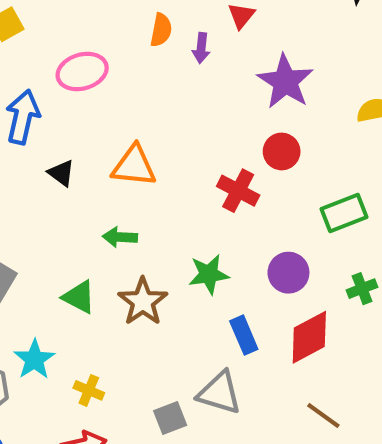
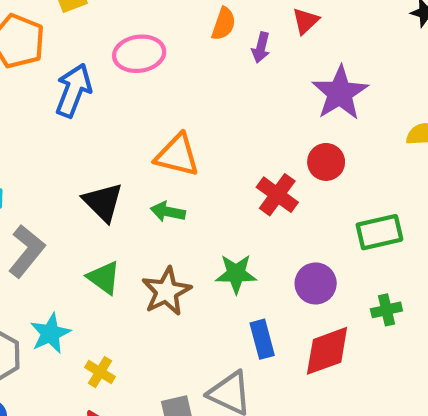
black triangle: (61, 173) -> (103, 202), moved, size x1.5
green arrow: (120, 237) -> (168, 212), moved

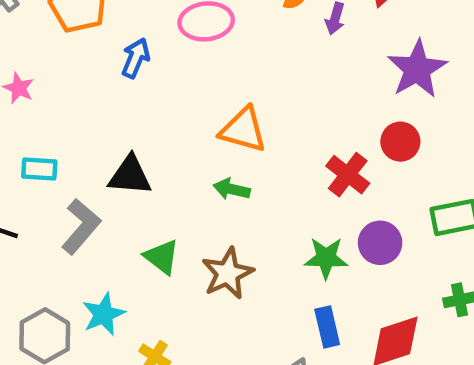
blue arrow: (73, 90) -> (136, 58), size x0.7
black triangle: (103, 202) -> (130, 175), moved, turned -42
green star: (236, 274) -> (326, 258), moved
purple circle: (316, 283) -> (380, 243), moved

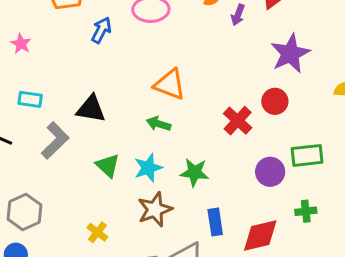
purple circle: (380, 243) -> (270, 172), moved
green star: (326, 258) -> (194, 172), moved
brown star: (228, 273) -> (155, 210), moved
cyan star: (104, 314) -> (148, 168), moved

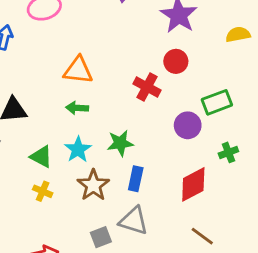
blue rectangle: (215, 222) -> (136, 179), moved, turned 35
yellow cross: (97, 232) -> (43, 191), moved

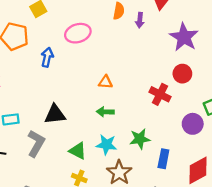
orange triangle: (78, 70) -> (106, 82), size x0.6
cyan star: (78, 150) -> (107, 145), turned -30
blue rectangle: (136, 179) -> (163, 159), moved

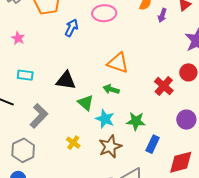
orange triangle: (106, 82) -> (118, 63), size x1.6
gray L-shape: (36, 143) -> (39, 116), moved
green triangle: (78, 151) -> (86, 103), moved

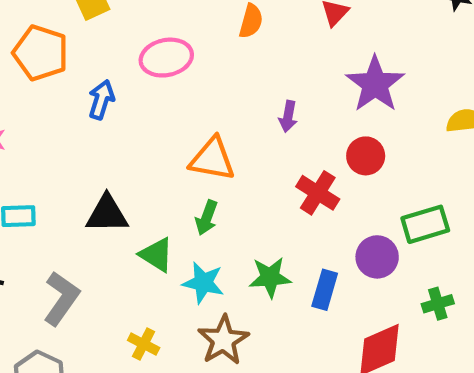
purple arrow: (162, 15) -> (288, 116), moved
green arrow: (111, 89) -> (207, 218), turned -77
blue rectangle: (153, 144) -> (325, 290), moved

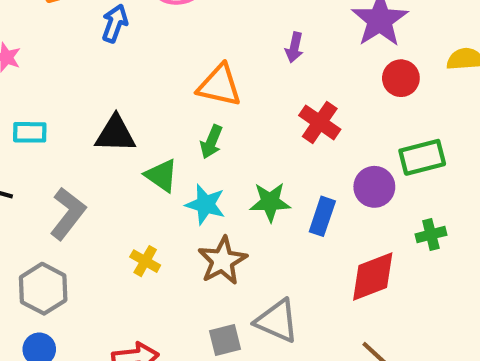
red circle: (366, 156) -> (401, 78), moved

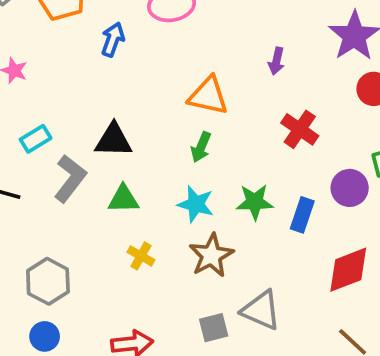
cyan rectangle: (30, 132) -> (36, 139), turned -32
green triangle: (161, 175) -> (123, 199), moved, turned -36
gray L-shape: (68, 213) -> (70, 178), moved

